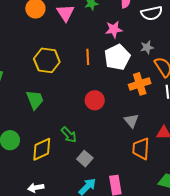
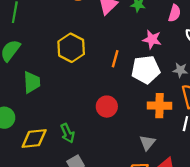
green trapezoid: (35, 100) -> (32, 82), moved
gray triangle: (131, 121) -> (147, 143), moved

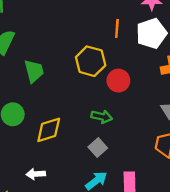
yellow hexagon: (71, 48) -> (91, 61), moved
green arrow: (67, 133) -> (102, 117), moved, turned -42

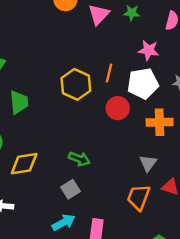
yellow hexagon: (91, 61) -> (76, 84), moved
red circle: (118, 81) -> (118, 108), moved

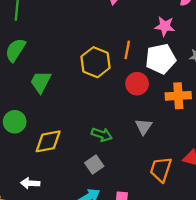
green trapezoid: (19, 102) -> (41, 82), turned -145
gray triangle: (148, 163) -> (144, 127), moved

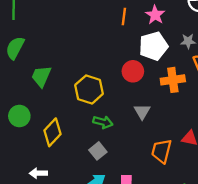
pink star: (165, 26) -> (155, 15), turned 30
orange line: (127, 50) -> (124, 17), moved
yellow hexagon: (95, 62) -> (89, 89), moved
yellow diamond: (48, 141) -> (53, 132), turned -32

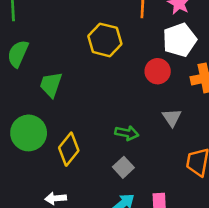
yellow hexagon: (89, 89) -> (105, 40), moved
green circle: (19, 116) -> (29, 133), size x1.4

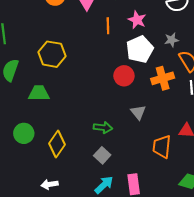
yellow hexagon: (105, 40) -> (52, 54), moved
green trapezoid: (51, 85) -> (39, 93), turned 75
green circle: (29, 133) -> (24, 133), size x0.7

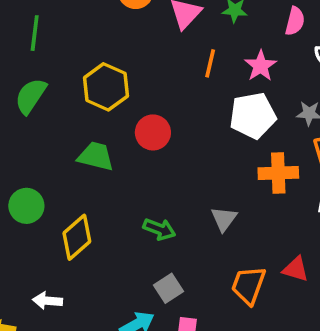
red circle: (124, 76) -> (153, 132), moved
green trapezoid: (39, 93) -> (96, 156), moved
gray square: (102, 155) -> (168, 288), moved

